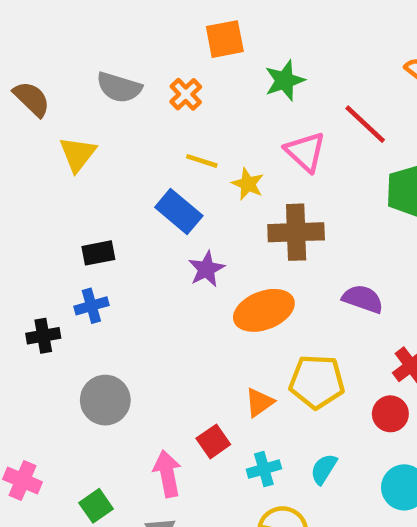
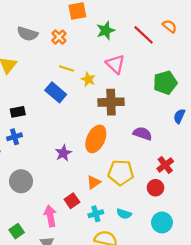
red line: (365, 124) -> (144, 35), moved
purple star: (206, 269) -> (63, 153), moved
orange ellipse: (264, 310) -> (96, 139), turned -44
cyan semicircle: (324, 469) -> (124, 214), turned -104

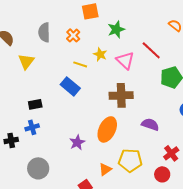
gray semicircle: (28, 34) -> (44, 32), turned 72
red line: (144, 35) -> (151, 50), moved
yellow star: (88, 79) -> (100, 54), moved

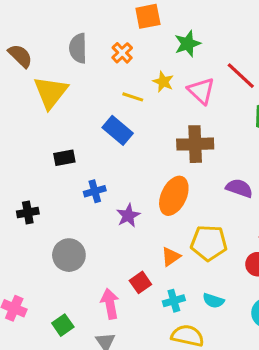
yellow triangle: (26, 61) -> (51, 92), size x1.4
blue cross: (32, 127) -> (95, 191), moved

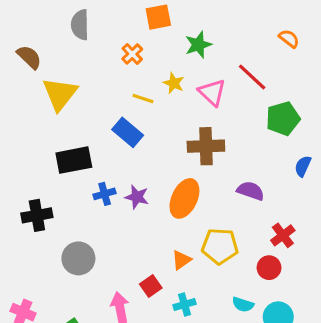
gray semicircle: (78, 48) -> (80, 25), moved
black rectangle: (64, 158) -> (74, 160), size x1.6
black cross: (28, 212) -> (37, 215), size x1.4
purple star: (128, 216) -> (137, 197), moved, turned -30
cyan semicircle: (213, 301) -> (243, 305), moved

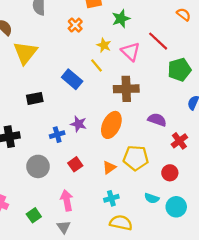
yellow line: (143, 99) -> (96, 65), moved, turned 32
black rectangle: (74, 160) -> (35, 98), size x0.7
blue cross: (105, 194) -> (57, 135), moved
red cross: (283, 235) -> (179, 141), moved
red square: (151, 286) -> (75, 164), moved

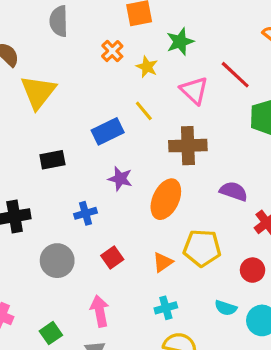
yellow star: (104, 45) -> (147, 67), moved
blue rectangle: (72, 79) -> (108, 131), turned -66
purple star: (78, 124) -> (120, 179), moved

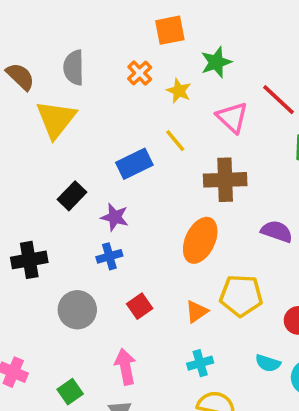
gray semicircle: (59, 21) -> (74, 68), moved
black rectangle: (52, 160) -> (72, 196), turned -35
purple star: (120, 179) -> (115, 217), moved

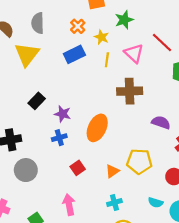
yellow line: (175, 141) -> (107, 60), moved, turned 48
blue rectangle: (134, 164) -> (74, 54), moved
orange ellipse: (200, 240) -> (97, 128), moved
gray circle: (77, 310) -> (26, 170), moved

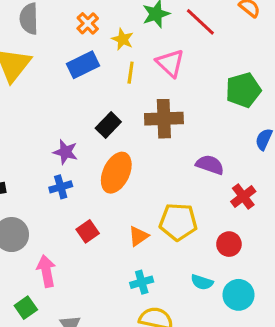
red line: (162, 43) -> (200, 22), moved
black rectangle: (37, 101) -> (108, 125), moved
pink arrow: (69, 205) -> (46, 271), moved

